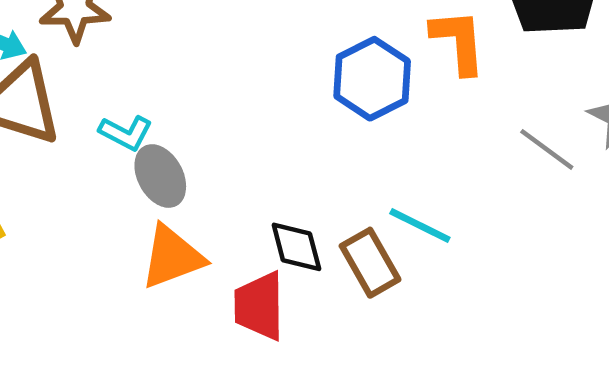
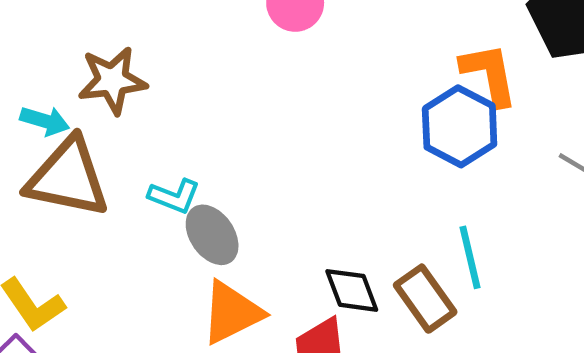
blue hexagon: (372, 79) -> (460, 126), moved
cyan line: (420, 226) -> (470, 257), turned 56

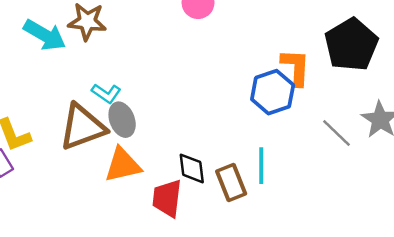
cyan arrow: (45, 121) -> (45, 35), size x1.6
brown triangle: (68, 178) -> (83, 127), moved, turned -45

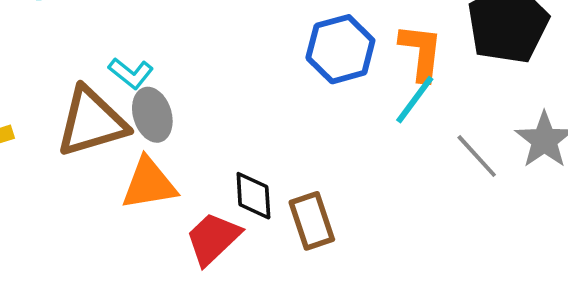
blue hexagon: (273, 92) -> (340, 49), moved
cyan line: (261, 166) -> (415, 100), moved, turned 33
red trapezoid: (167, 198) -> (213, 239), turned 36

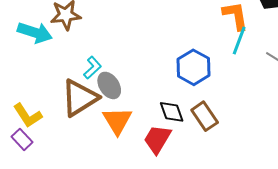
blue hexagon: (340, 49) -> (193, 67), moved
cyan L-shape: (131, 73) -> (92, 68), turned -65
orange triangle: (149, 184) -> (117, 121), turned -36

